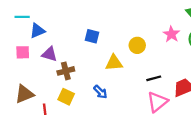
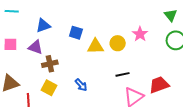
blue triangle: (37, 31) -> (43, 26), moved
pink star: (171, 34) -> (140, 34), moved
yellow triangle: (114, 63) -> (95, 46), moved
black line: (154, 78) -> (122, 74), moved

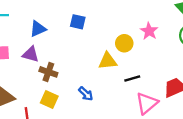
blue square: (76, 33) -> (78, 22), moved
yellow triangle: (95, 46) -> (108, 61), moved
brown cross: (50, 64) -> (48, 72), turned 35

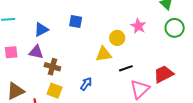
blue arrow: (86, 94) -> (86, 84), turned -96

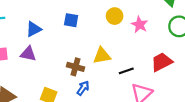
yellow circle: (117, 38) -> (115, 16), moved
brown cross: (52, 67) -> (76, 67), moved
red trapezoid: (164, 74) -> (162, 62), moved

